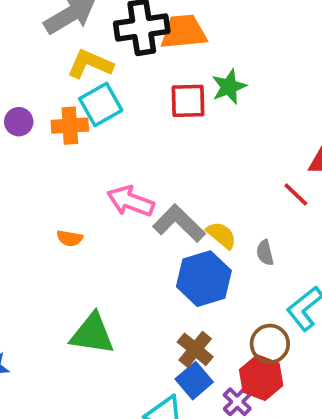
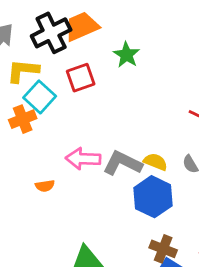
red square: (188, 101) -> (81, 78), moved
orange semicircle: (70, 238) -> (45, 186), moved

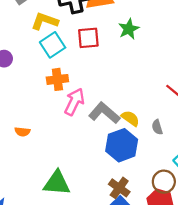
orange cross: (23, 119) -> (57, 79), moved
pink arrow: (83, 159) -> (74, 102), turned 100
orange semicircle: (45, 186) -> (22, 132), moved

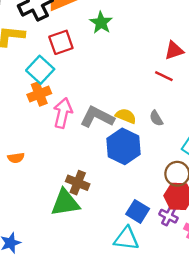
cyan square: (53, 45) -> (40, 70), moved
brown cross: (119, 188) -> (78, 183), moved

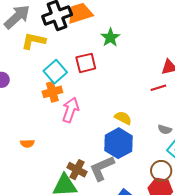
red square: (61, 42) -> (86, 63), moved
red line: (164, 76) -> (158, 88), turned -49
gray L-shape: (97, 117) -> (102, 168), moved, turned -56
gray semicircle: (156, 118) -> (165, 129), moved, turned -48

